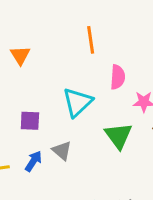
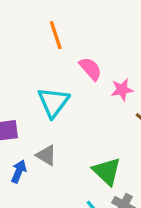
pink semicircle: (118, 77) -> (90, 69), turned -35
green triangle: (118, 136) -> (107, 171), moved

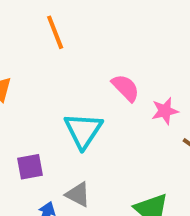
orange line: (56, 35) -> (55, 32), moved

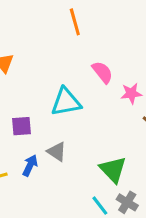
orange line: (55, 32) -> (75, 22), moved
cyan triangle: (83, 130) -> (66, 102), turned 40

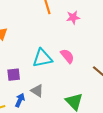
pink semicircle: (102, 72) -> (67, 56), moved
pink star: (131, 93) -> (73, 17), moved

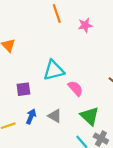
pink semicircle: (67, 56) -> (75, 88), moved
gray triangle: (37, 91) -> (55, 116), moved

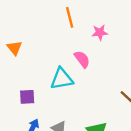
pink semicircle: (75, 88) -> (82, 59), moved

